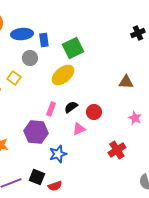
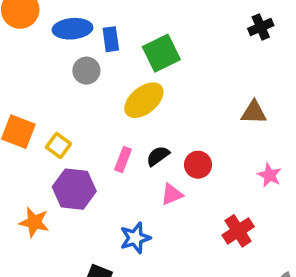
black cross: (138, 33) -> (261, 27), moved
yellow square: (14, 78) -> (59, 146), moved
purple hexagon: (36, 132) -> (74, 189), moved

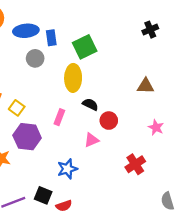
yellow ellipse: (144, 100) -> (73, 78), turned -50
black semicircle: (158, 156) -> (90, 104), moved, turned 63

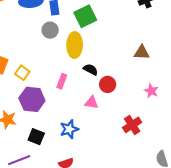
gray circle: (35, 58) -> (50, 30), moved
pink triangle: (92, 140) -> (92, 103), turned 32
black square: (43, 195) -> (36, 137), moved

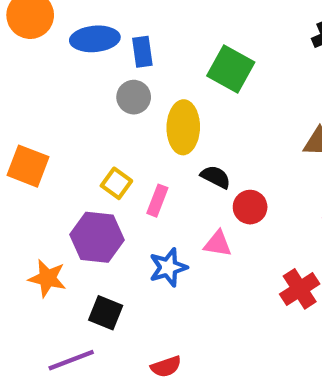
green square: (85, 16) -> (231, 69), moved, turned -35
yellow square: (22, 73) -> (116, 183), moved
blue star: (69, 129) -> (168, 267), moved

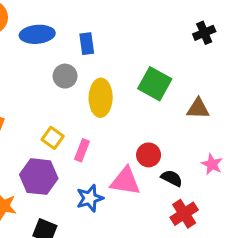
blue rectangle: (142, 52) -> (87, 44), moved
green square: (231, 69) -> (155, 84), moved
black semicircle: (216, 177) -> (172, 178), moved
pink triangle: (218, 244) -> (125, 181), size x1.5

